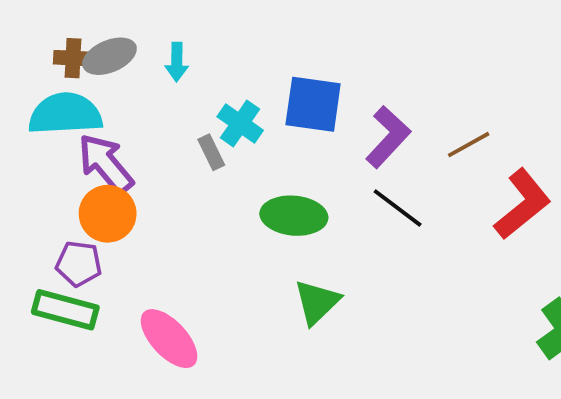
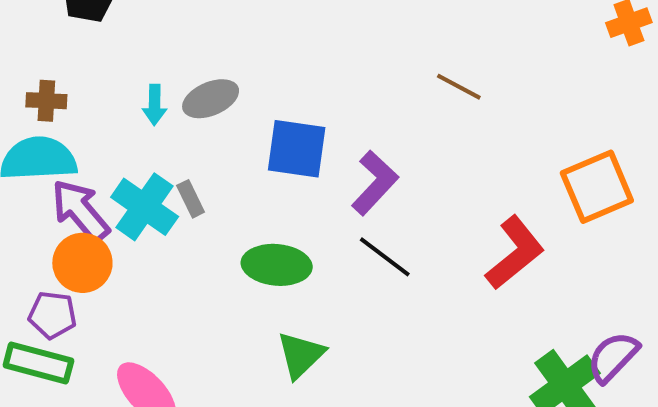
gray ellipse: (109, 56) -> (211, 99), moved
cyan cross: (240, 123) -> (145, 207), moved, size x1.4
brown line: (469, 145) -> (459, 87), moved, turned 57

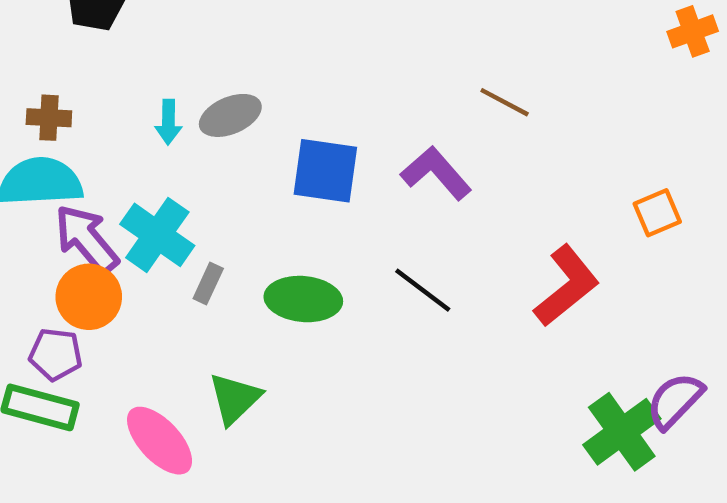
purple L-shape: (375, 183) -> (436, 173), moved, turned -84
orange square: (597, 187) -> (657, 213), size x0.6
gray rectangle: (191, 199) -> (208, 284), moved, turned 51
green triangle: (301, 355) -> (235, 399), moved

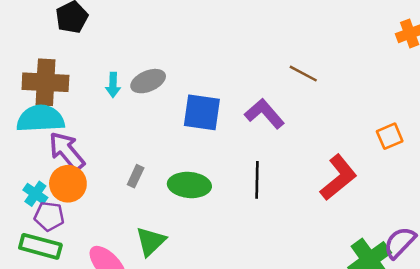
brown cross: (49, 118) -> (45, 82), size x1.8
cyan cross: (157, 235) -> (35, 194), moved, size x0.6
black line: (423, 290) -> (257, 180), turned 54

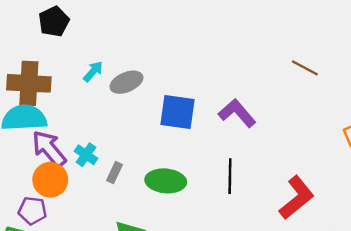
brown line: (303, 74) -> (305, 68), moved
cyan arrow: (113, 85) -> (93, 71), moved, turned -140
red L-shape: (338, 177) -> (297, 198), moved
cyan cross: (35, 194) -> (86, 155), moved

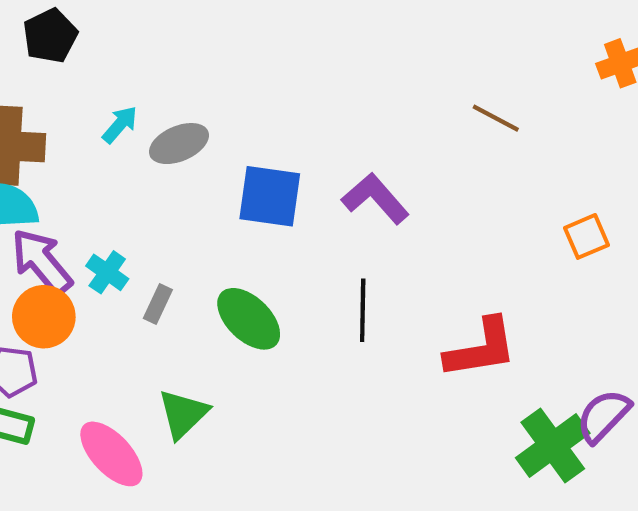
green ellipse: (166, 181) -> (249, 319), turned 39
red L-shape: (297, 198) -> (481, 348), turned 30

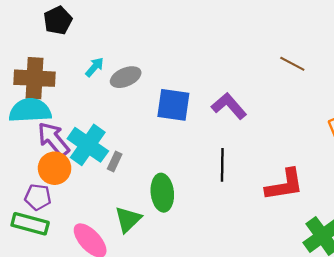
cyan cross: (107, 272) -> (88, 145), size x1.8
green ellipse: (249, 319) -> (162, 193), moved, turned 40

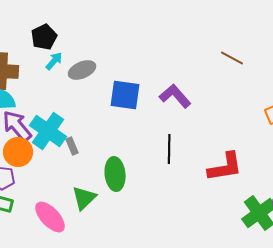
black pentagon: (58, 20) -> (44, 37), moved
gray rectangle: (115, 162) -> (72, 146), turned -48

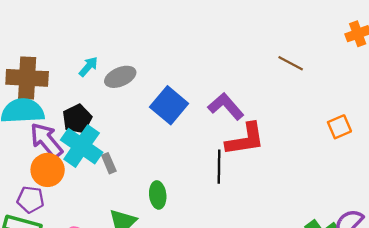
black pentagon: (44, 37) -> (77, 119), moved
blue square: (125, 95) -> (169, 105), turned 32
red L-shape: (225, 167) -> (245, 139), moved
green ellipse: (115, 174) -> (158, 195), size x0.7

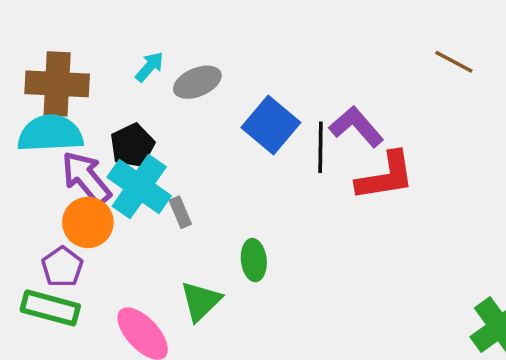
black line: (219, 167) -> (321, 147), moved
purple pentagon: (30, 199) -> (62, 267), turned 30

